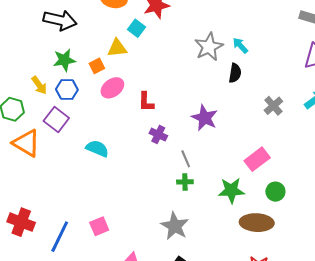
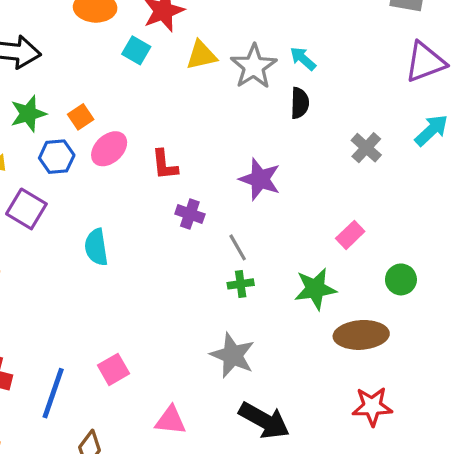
yellow triangle: (117, 48) -> (201, 55), moved
blue hexagon: (67, 90) -> (57, 157), moved
cyan semicircle: (97, 148) -> (96, 247), turned -115
pink rectangle: (257, 159) -> (350, 235), size x0.7
green circle: (275, 192) -> (401, 279), moved

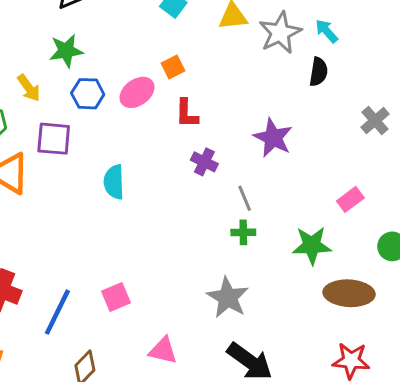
orange square: (81, 117) -> (173, 67), moved
purple square: (26, 209) -> (54, 139), turned -33

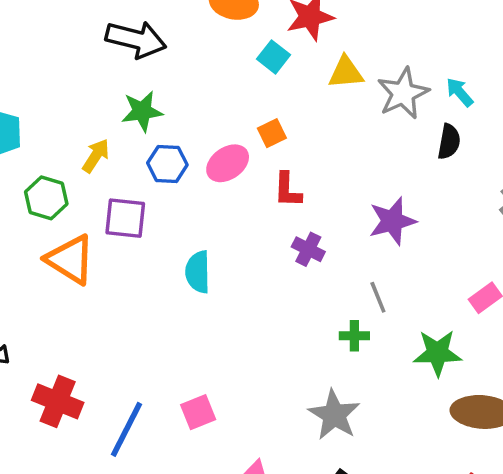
yellow arrow: (29, 88) -> (96, 156), turned -112
purple star: (273, 138) -> (392, 221), turned 30
gray line: (245, 198) -> (378, 297), moved

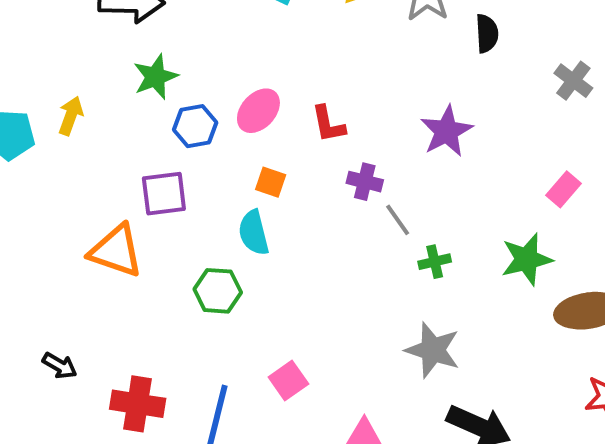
orange square: (272, 133) -> (271, 182), moved, turned -32
yellow arrow: (96, 156) -> (71, 116), moved
green hexagon: (46, 198) -> (218, 291), moved
gray line: (378, 297) -> (398, 220), moved

